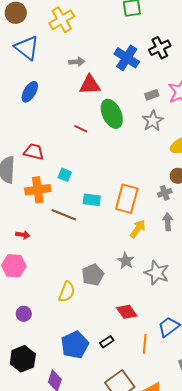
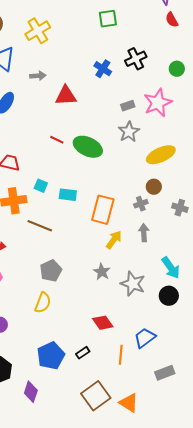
blue cross: (127, 58) -> (103, 69), size x0.7
gray arrow: (77, 62) -> (38, 76), moved
green ellipse: (112, 114) -> (88, 147), moved, turned -40
cyan rectangle: (92, 200) -> (68, 195), moved
gray pentagon: (93, 275) -> (51, 271), moved

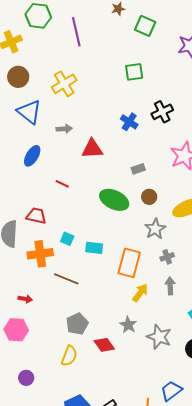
gray rectangle: (128, 106) -> (138, 169), moved
gray star: (129, 132) -> (155, 229), moved
red line: (57, 140) -> (62, 184), moved
brown circle: (154, 187) -> (149, 197), moved
red diamond: (103, 323) -> (104, 345), moved

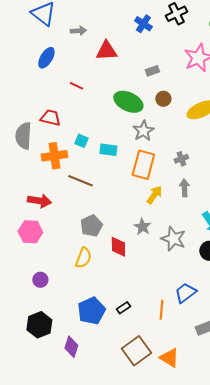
gray star: (155, 229) -> (143, 131), moved
red arrow: (25, 299) -> (39, 201), size x1.6
red diamond: (104, 345) -> (118, 247), turned 35

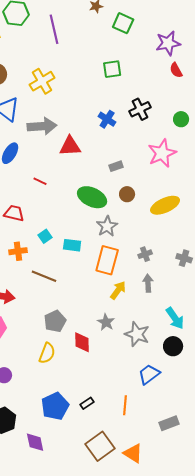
gray arrow: (78, 31) -> (42, 126), size x1.8
cyan square: (81, 141) -> (45, 236), turned 32
orange cross: (54, 156) -> (18, 251), size x0.7
blue trapezoid: (185, 293) -> (149, 374), moved
purple diamond: (71, 347) -> (35, 442), turned -30

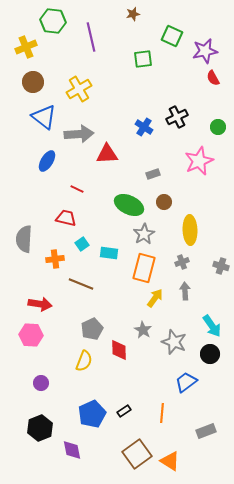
green square: (123, 23) -> (172, 36), moved
green square: (112, 69) -> (143, 59), moved
yellow ellipse: (165, 205) -> (190, 230), moved, turned -68
red trapezoid: (14, 213) -> (66, 218), moved

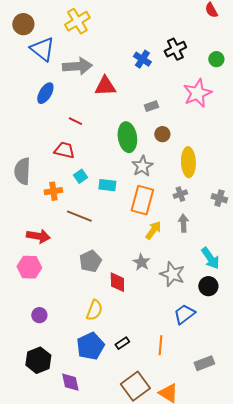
brown circle: (33, 82) -> (23, 24), moved
green ellipse: (129, 205) -> (127, 137), turned 56
yellow semicircle: (84, 361) -> (94, 310), moved

